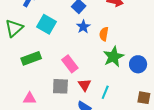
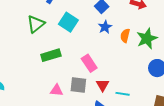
green star: (113, 57) -> (147, 38), moved
cyan line: (105, 92) -> (123, 94), turned 72
pink triangle: (30, 98) -> (56, 90), moved

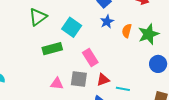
cyan square: (68, 22) -> (72, 27), moved
red triangle: (103, 85) -> (103, 80), turned 40

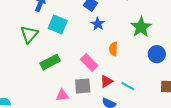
cyan square: (72, 27) -> (58, 24), moved
orange semicircle: (127, 31) -> (113, 49), moved
cyan line: (123, 89) -> (128, 86), turned 32

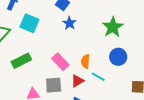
orange semicircle: (113, 49) -> (85, 61), moved
blue circle: (157, 54) -> (118, 57), moved
cyan line: (128, 86) -> (98, 77), moved

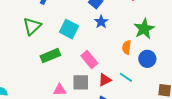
cyan square: (29, 23) -> (69, 29), moved
orange semicircle: (85, 61) -> (127, 47), moved

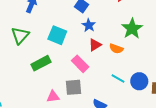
orange semicircle: (127, 47) -> (116, 49), turned -72
blue circle: (147, 59) -> (139, 81), moved
red triangle: (105, 80) -> (95, 45), moved

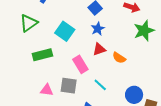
green star: (132, 29) -> (144, 31), moved
cyan line: (118, 79) -> (100, 85), moved

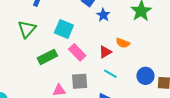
blue star: (98, 29) -> (103, 15), moved
red triangle: (99, 49) -> (105, 52), moved
pink rectangle: (80, 64) -> (77, 52), moved

